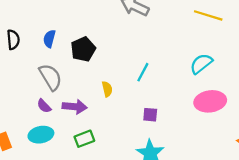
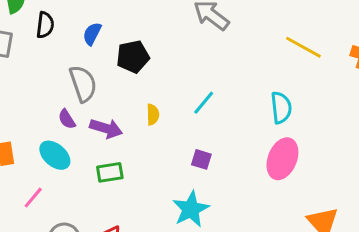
cyan semicircle: (201, 64) -> (281, 108), turned 110
pink ellipse: (210, 101) -> (282, 159), turned -72
cyan ellipse: (41, 135) -> (55, 155), turned 40

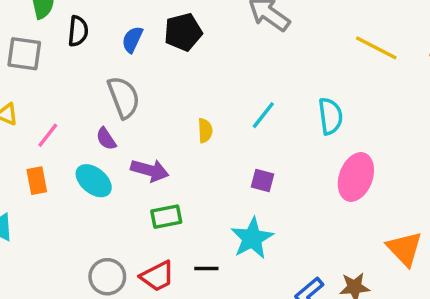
black pentagon: (133, 57) -> (183, 32), moved
cyan semicircle: (281, 108) -> (330, 116), moved
purple arrow: (106, 128) -> (150, 170), moved
green rectangle: (110, 172) -> (166, 217), moved
pink line: (33, 198) -> (48, 135), moved

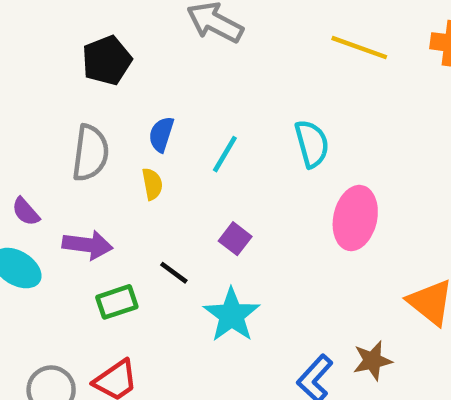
blue semicircle: (132, 39) -> (161, 134), moved
gray semicircle: (124, 97) -> (90, 153), moved, turned 36
purple square: (263, 181) -> (235, 239), turned 30
black line: (206, 268) -> (174, 273), moved, turned 45

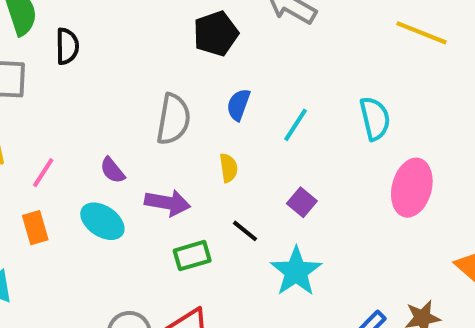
black pentagon: (107, 60) -> (216, 34), moved
yellow semicircle: (152, 184) -> (228, 168), moved

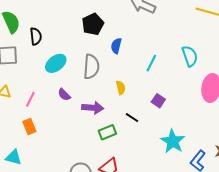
black pentagon: (216, 34) -> (93, 24), moved
blue semicircle: (238, 105) -> (116, 46), moved
cyan ellipse: (102, 221) -> (56, 63), moved, turned -65
cyan star: (296, 271) -> (173, 141), moved

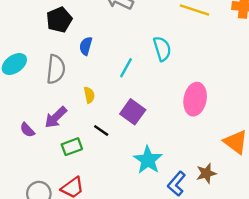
cyan semicircle: (190, 56) -> (162, 49), moved
purple semicircle: (64, 95) -> (27, 130), moved
purple square: (158, 101) -> (133, 112), size x1.5
purple arrow: (93, 108) -> (56, 117), turned 130

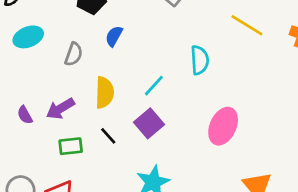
cyan line: (126, 68) -> (154, 86), moved
gray semicircle: (56, 69) -> (74, 54), size x0.7
yellow semicircle: (89, 95) -> (104, 92), size x1.6

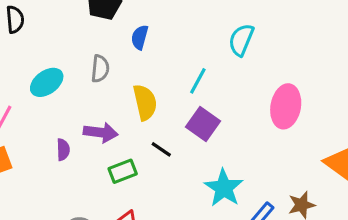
cyan ellipse: (28, 37) -> (47, 82), moved
cyan semicircle: (200, 60) -> (241, 40), turned -140
purple arrow: (60, 109) -> (101, 133), turned -128
purple semicircle: (25, 115) -> (63, 150), turned -138

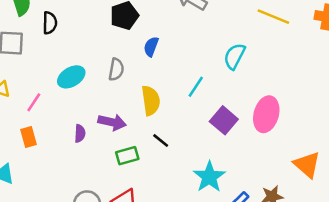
purple square: (203, 124) -> (224, 120), moved

